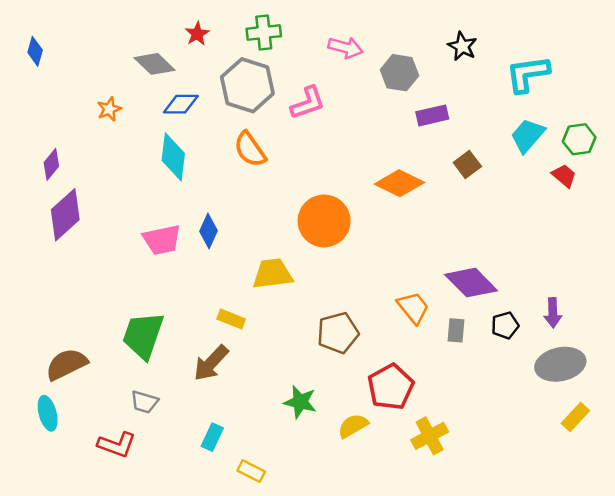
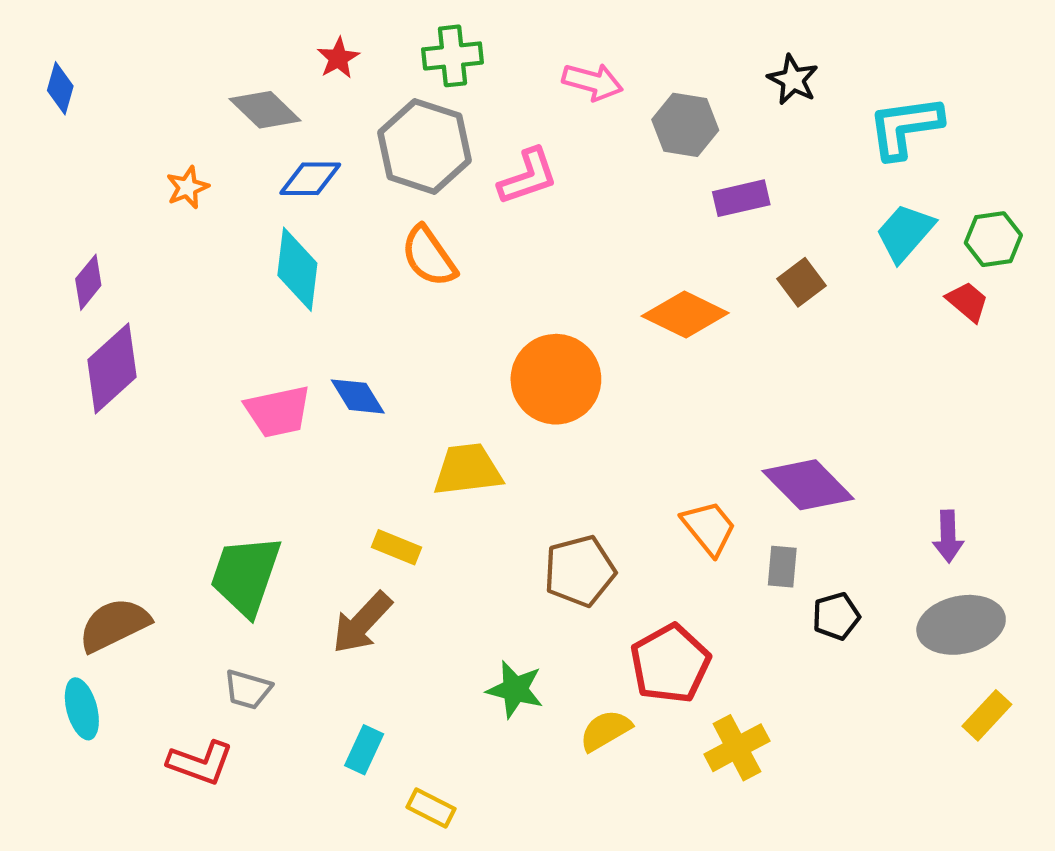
blue diamond: (208, 231) -> (358, 396), turned -56
black pentagon: (505, 325) -> (836, 616), moved

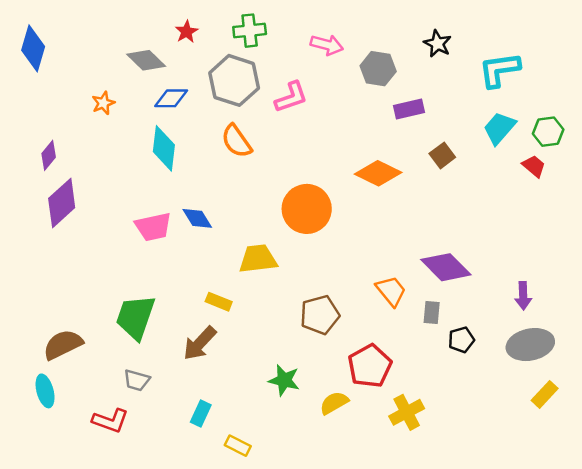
blue diamond: (60, 88) -> (33, 48), size x1.6

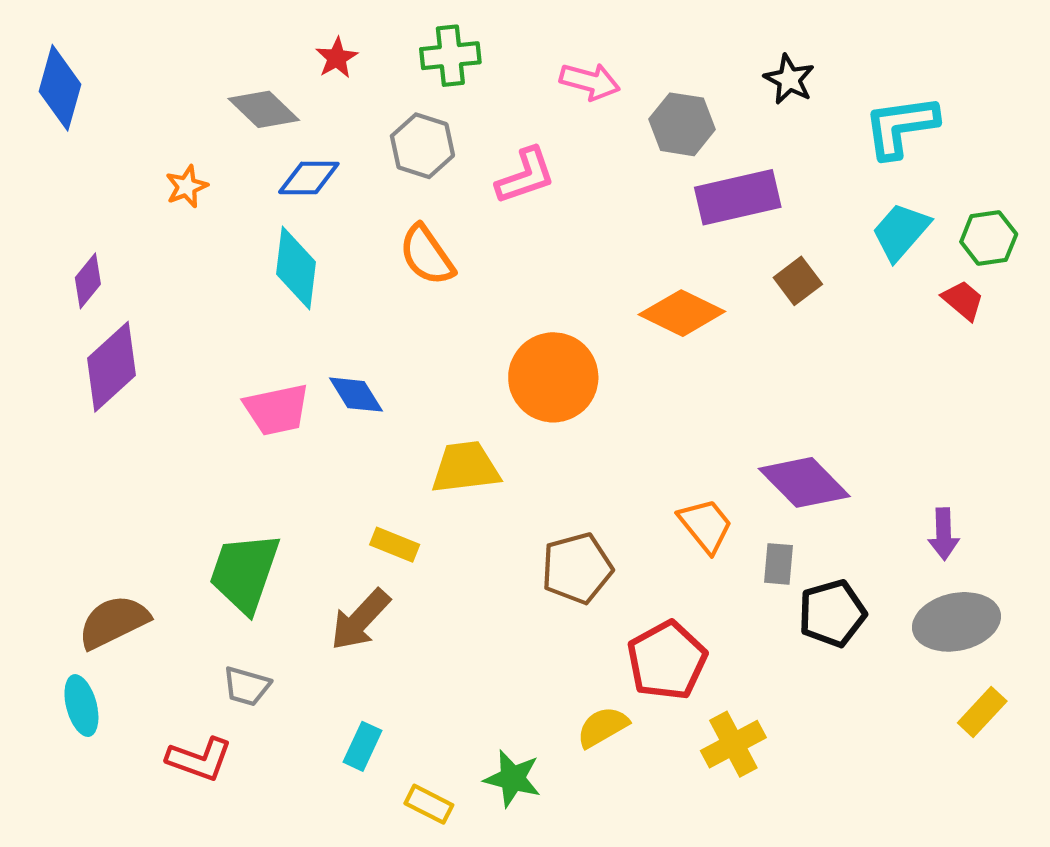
gray hexagon: (234, 80) -> (422, 146), size x0.7
purple rectangle: (409, 109) -> (738, 197), size x1.5
black pentagon: (461, 340) -> (832, 613), size x1.4
green star: (284, 380) -> (513, 778), moved

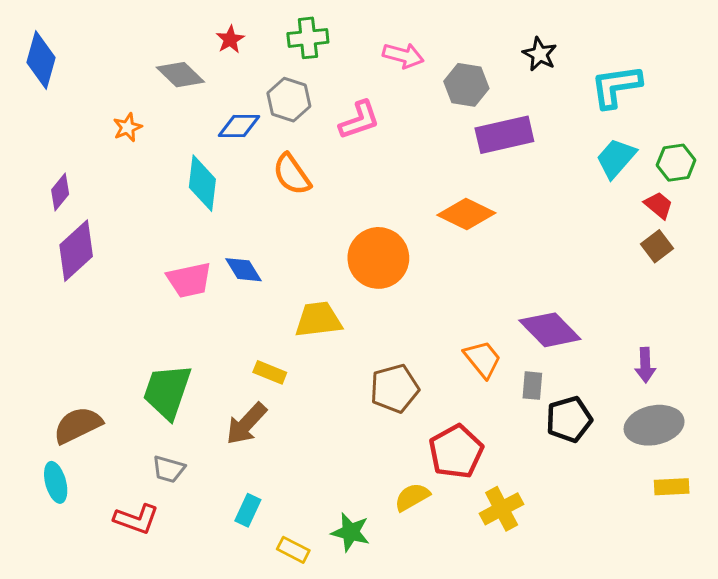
blue diamond: (309, 178) -> (239, 126), moved
brown square: (798, 281) -> (657, 246), moved
yellow rectangle: (982, 712) -> (672, 487), turned 44

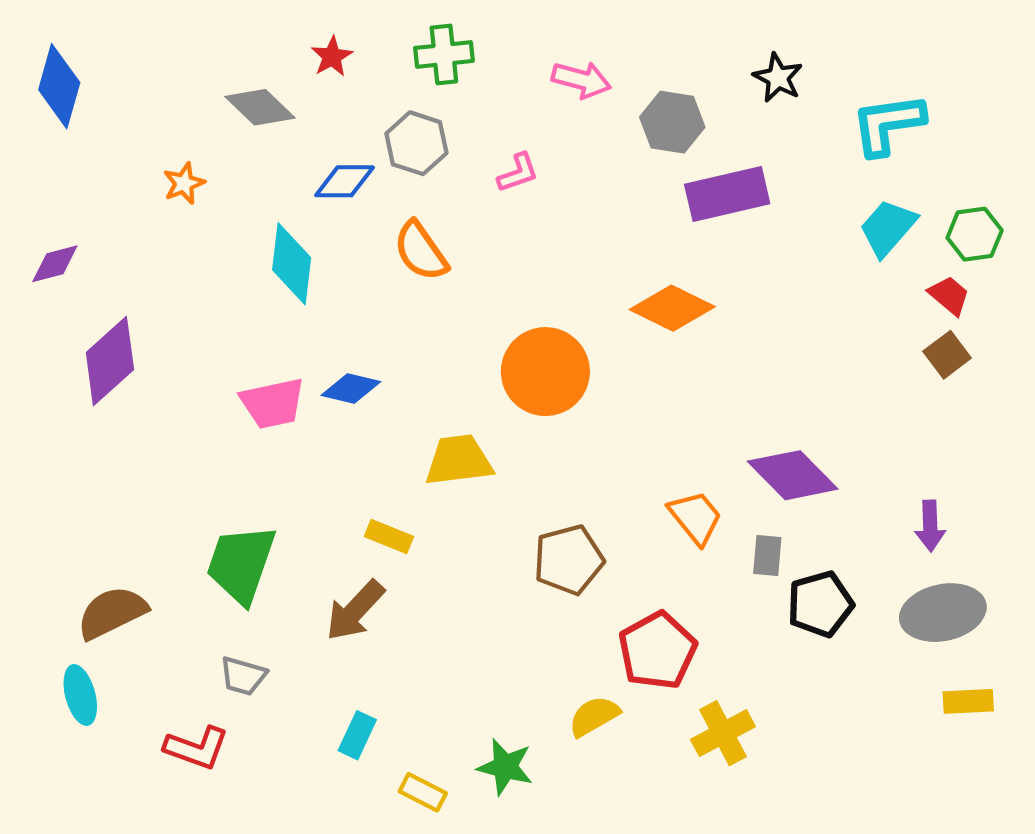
pink L-shape: (359, 120) -> (518, 173), size x0.7
purple diamond: (60, 192) -> (55, 264), moved, turned 36
blue diamond: (243, 270) -> (351, 388), turned -45

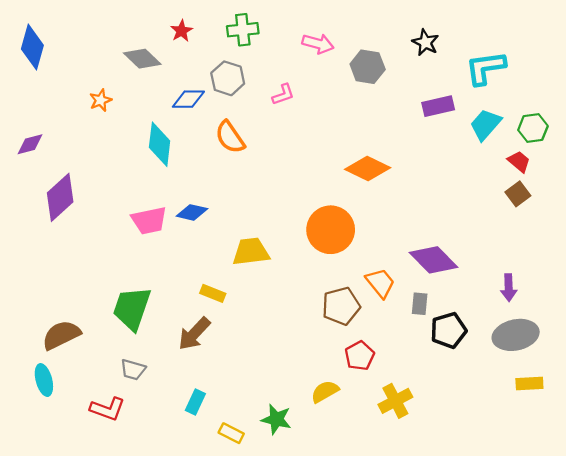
purple rectangle: (727, 194) -> (438, 106), moved, size x0.7
orange circle: (545, 372) -> (331, 230), moved
brown pentagon: (569, 560) -> (341, 306), moved
red pentagon: (657, 651) -> (360, 356), size x0.7

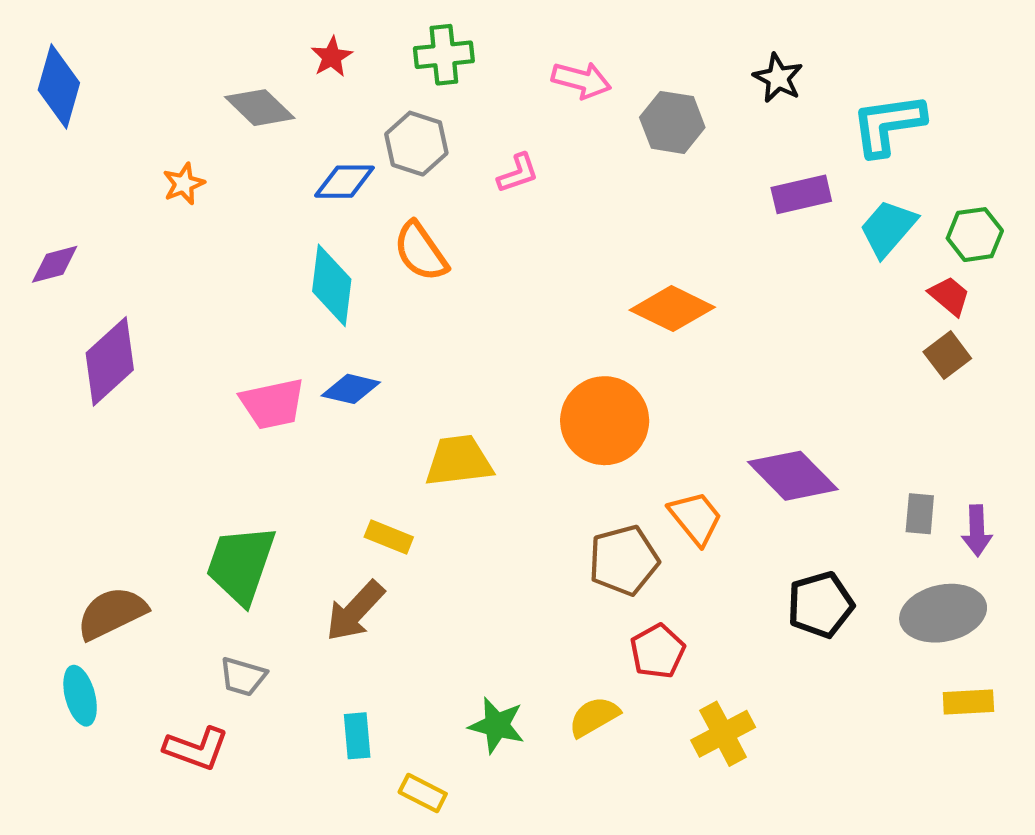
cyan diamond: (160, 144) -> (332, 285), moved
purple arrow: (509, 288) -> (977, 531), moved
gray rectangle: (420, 304) -> (920, 514), moved
cyan rectangle: (195, 402) -> (357, 736), turned -30
green star: (276, 419) -> (497, 725), moved

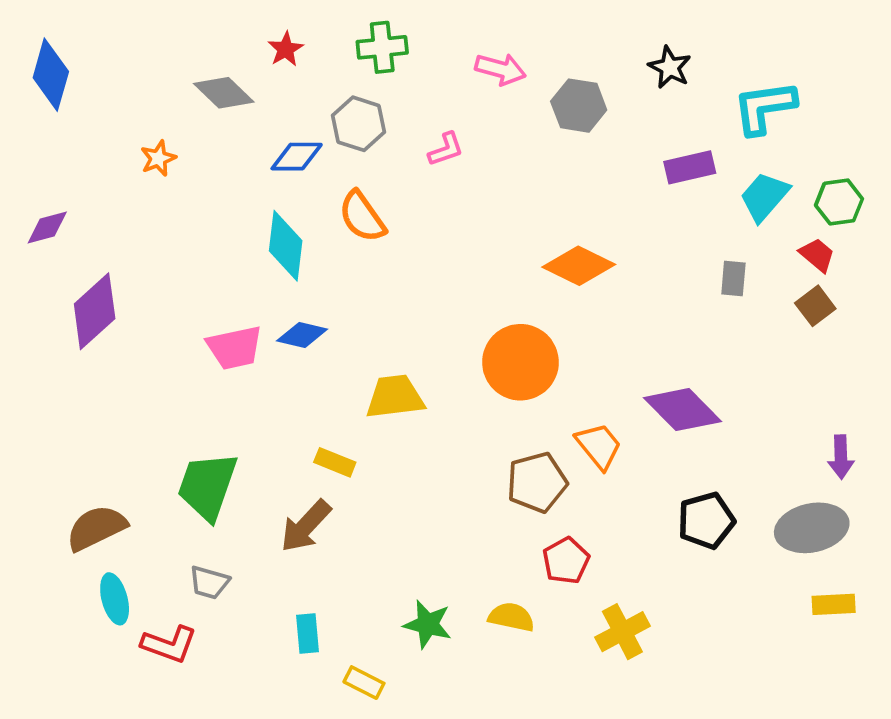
gray rectangle: (920, 514) -> (733, 278), moved
cyan ellipse: (80, 696) -> (115, 599), moved
yellow semicircle: (594, 717) -> (511, 617), turned 42

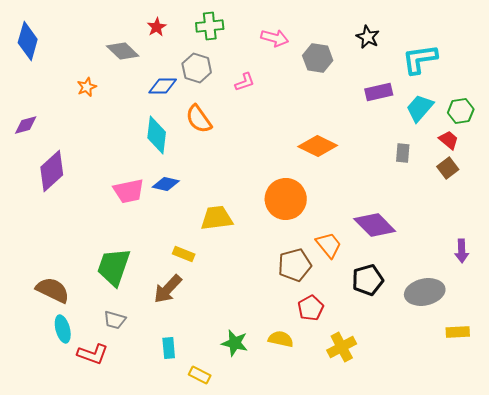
black pentagon: (706, 521) -> (368, 280), moved
brown semicircle: (96, 528) -> (53, 290), turned 52
gray ellipse: (812, 528) -> (425, 292), moved

